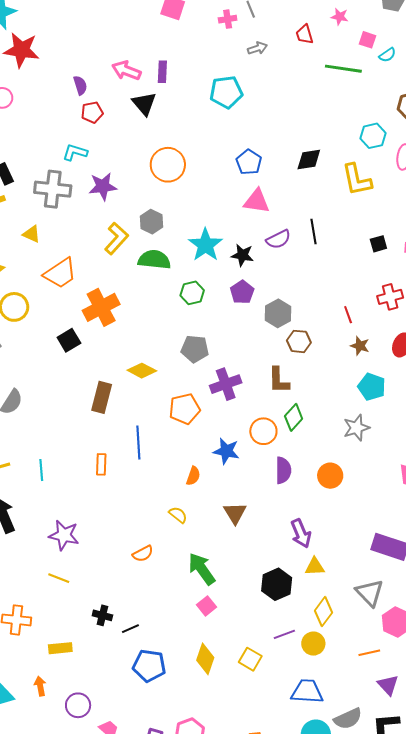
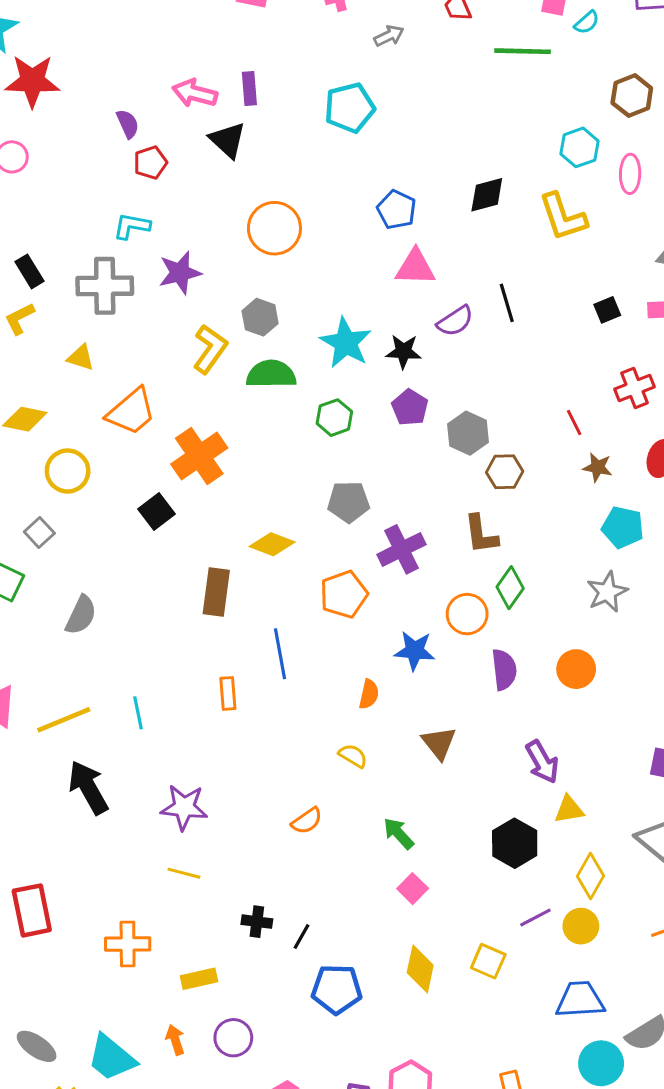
green arrow: (202, 569) -> (399, 833), size x0.7
black line: (130, 629) -> (301, 936), turned -30
purple circle: (78, 705) -> (233, 1038), moved

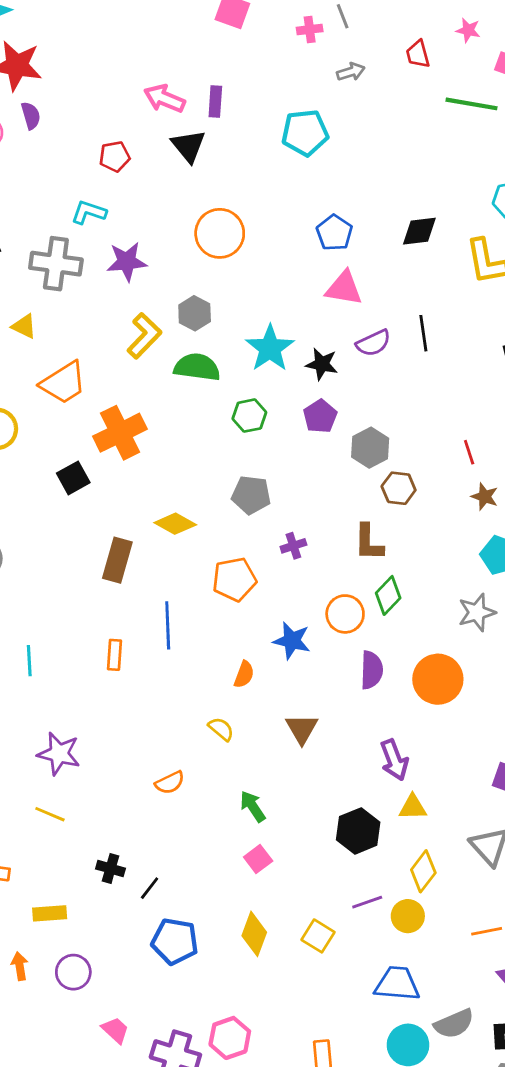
purple semicircle: (128, 124) -> (31, 116), moved
purple cross: (402, 549) -> (293, 546), size x0.6
orange circle: (576, 669) -> (438, 679), size x1.4

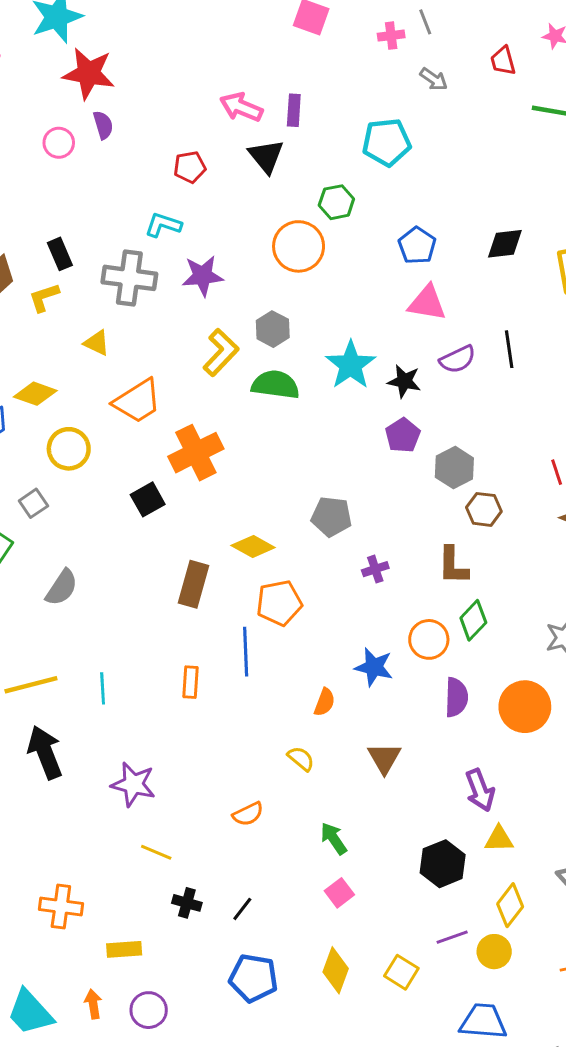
gray arrow: (351, 72) -> (434, 79), turned 52
green hexagon: (249, 416) -> (336, 202), moved
orange pentagon: (234, 579) -> (279, 603), moved
yellow line: (50, 814) -> (156, 852), moved
black line: (150, 888) -> (242, 909), moved

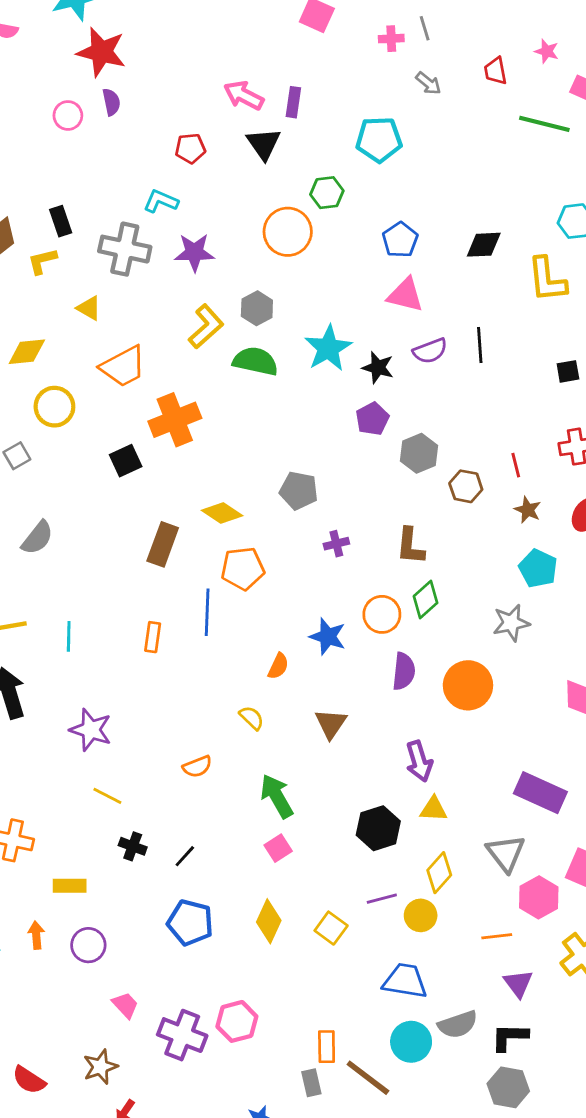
yellow diamond: (35, 394) -> (27, 352), turned -30
brown hexagon: (484, 509) -> (466, 486), moved
green arrow: (334, 839) -> (277, 796), size x1.4

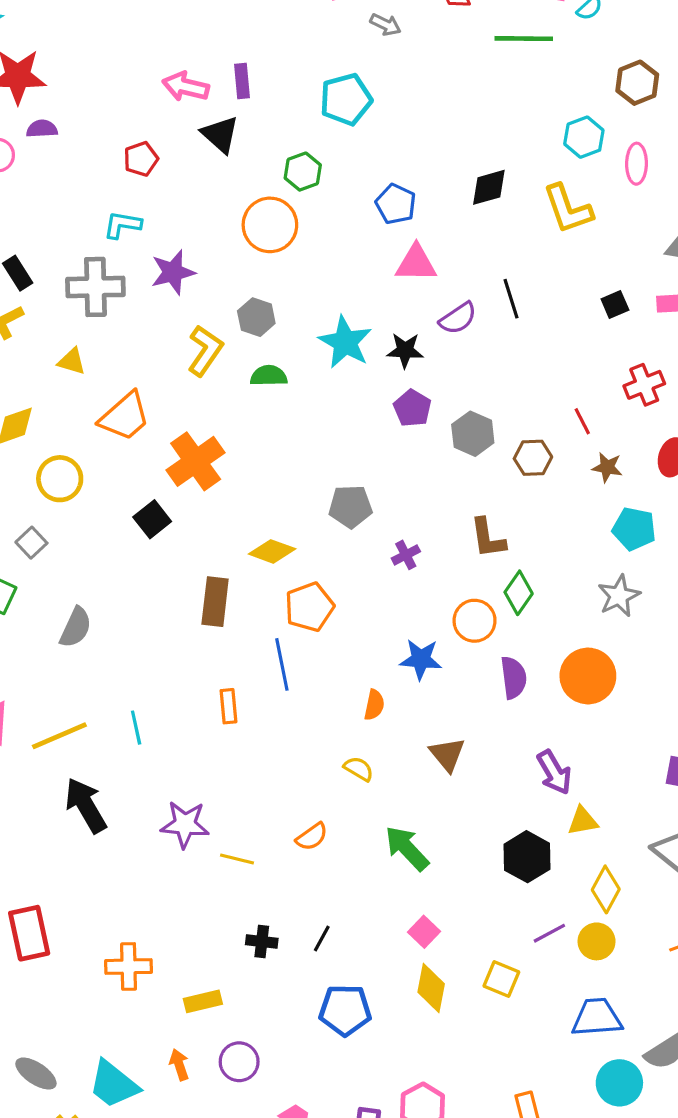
purple semicircle: (111, 102) -> (42, 129), turned -68
green semicircle: (255, 361) -> (269, 376), size x0.7
yellow line: (107, 796) -> (237, 859), moved
pink square: (278, 848) -> (424, 932), moved

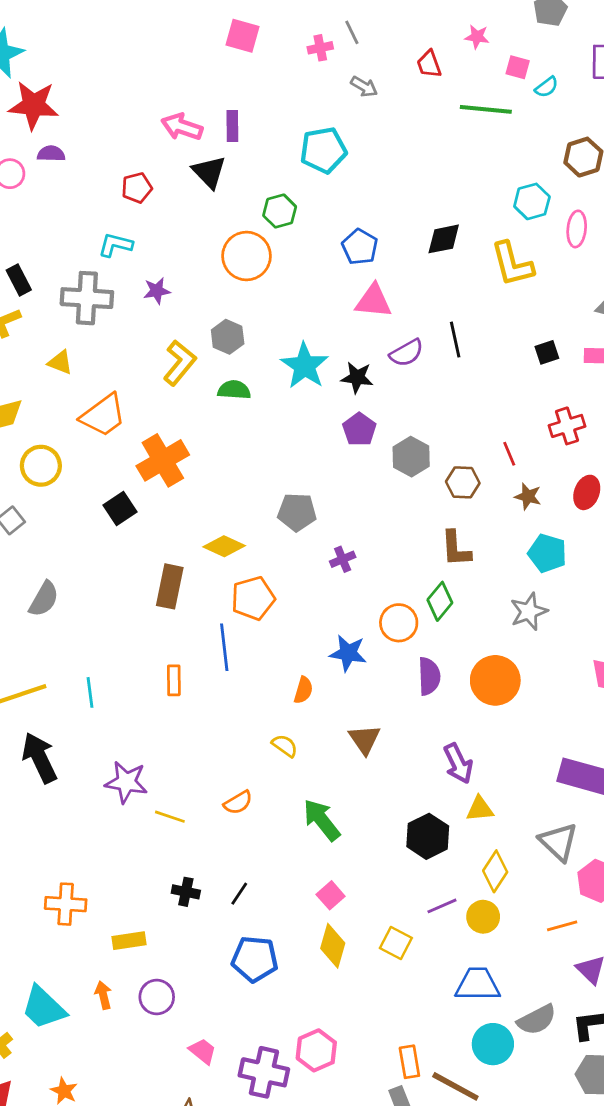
purple star: (173, 272) -> (157, 291), size x0.7
brown L-shape: (488, 538) -> (456, 549), moved

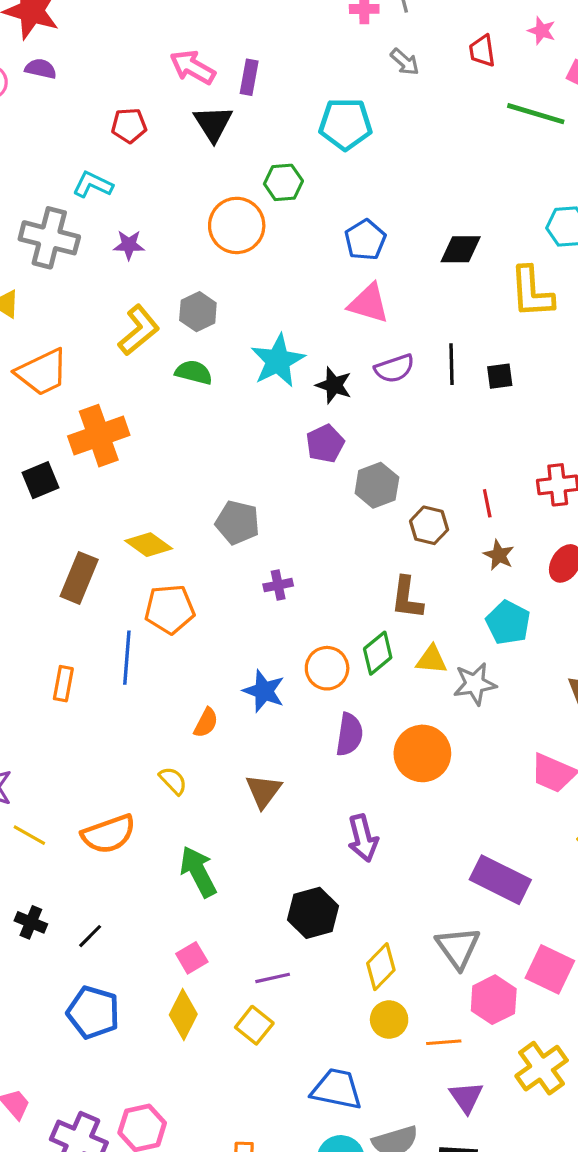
black square: (547, 352) -> (500, 376), moved
orange semicircle: (238, 802) -> (109, 834), size x1.6
yellow triangle: (480, 809) -> (432, 660), moved
purple line: (442, 906) -> (273, 978), moved
yellow circle: (483, 917) -> (389, 1020), moved

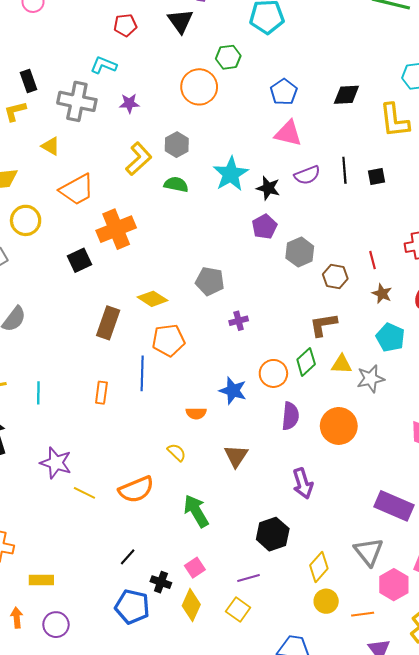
brown L-shape: (407, 598) -> (323, 325), turned 76
orange semicircle: (206, 723) -> (196, 413), turned 66
black cross: (31, 922) -> (161, 582), moved

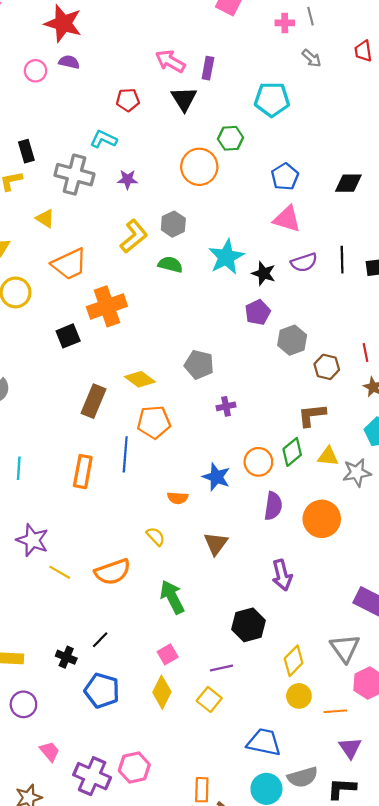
orange rectangle: (101, 393) -> (83, 472), size x1.4
black cross: (161, 582) -> (66, 657), moved

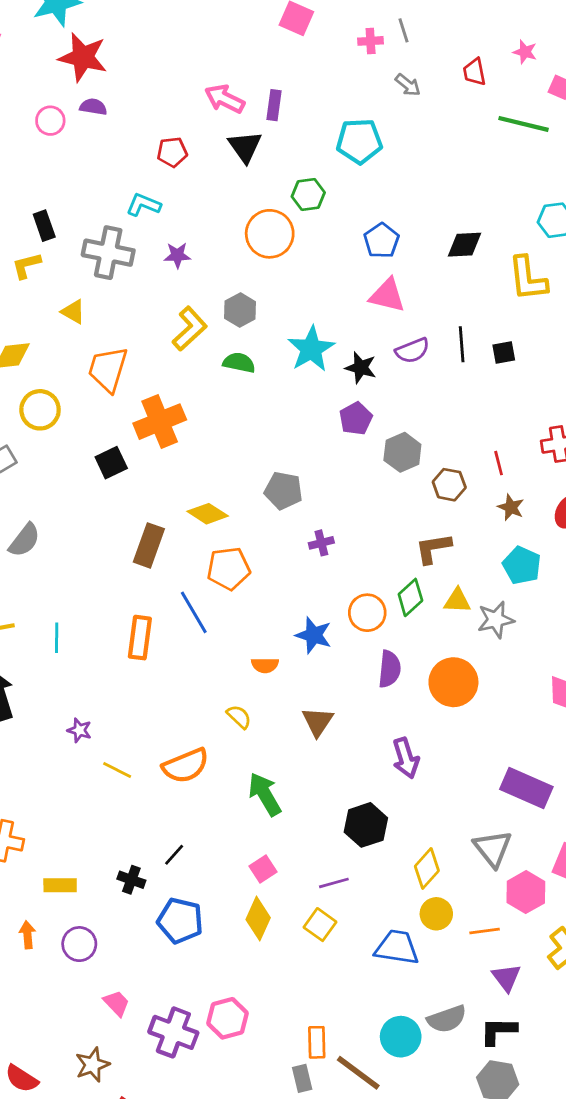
orange trapezoid: (69, 264) -> (108, 369), turned 135
blue line: (125, 454) -> (194, 612), turned -32
purple star: (32, 540) -> (79, 730), size x0.6
blue trapezoid: (264, 742) -> (397, 947), moved

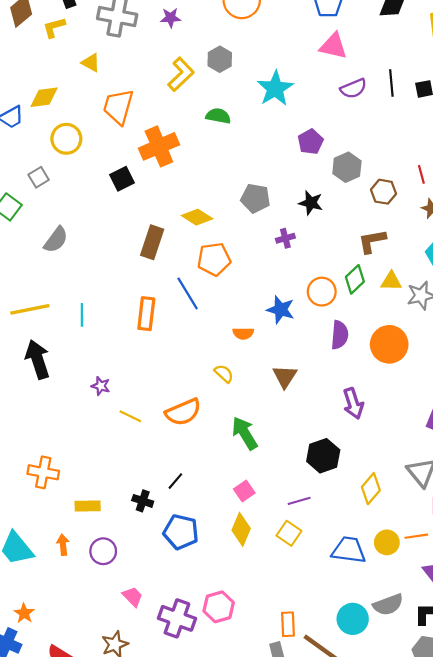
green semicircle: (239, 363) -> (218, 116), moved
black star: (361, 368) -> (311, 203), moved
yellow circle: (436, 914) -> (387, 542), moved

